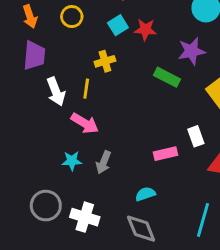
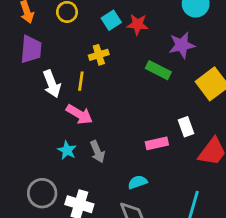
cyan star: (72, 161) -> (67, 150), turned 30
gray arrow: (104, 162) -> (97, 152), turned -45

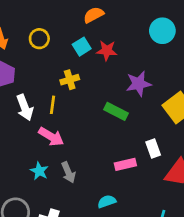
purple star: (182, 45) -> (139, 84), moved
green rectangle: (158, 70) -> (116, 111), moved

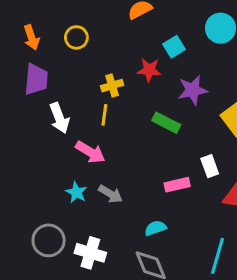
cyan square: (82, 47) -> (174, 47), moved
red star: (107, 51) -> (149, 70), moved
yellow line: (53, 105) -> (104, 115), moved
gray arrow: (68, 172) -> (111, 194), turned -36

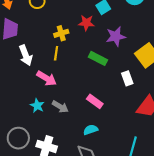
white rectangle: (210, 166) -> (127, 78), moved
pink rectangle: (177, 185) -> (95, 101), moved, turned 49

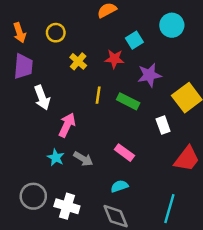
yellow cross: (61, 33) -> (78, 61), moved, turned -32
yellow line: (56, 53) -> (98, 95), moved
pink arrow: (47, 78) -> (67, 125), turned -96

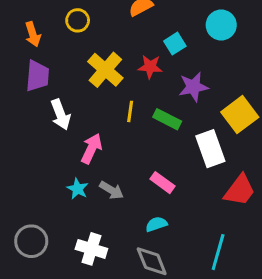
yellow circle: (56, 33) -> (78, 20), moved
yellow cross: (78, 61) -> (105, 70), size x1.6
white rectangle: (163, 125) -> (210, 149), size x1.6
gray circle: (33, 196) -> (31, 241), moved

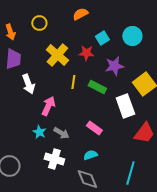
cyan circle: (221, 25) -> (132, 36), moved
white cross: (91, 249) -> (54, 159), moved

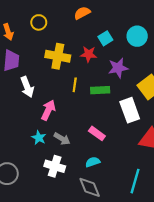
yellow cross: (57, 55) -> (58, 56), turned -30
green rectangle: (97, 87) -> (100, 90), turned -30

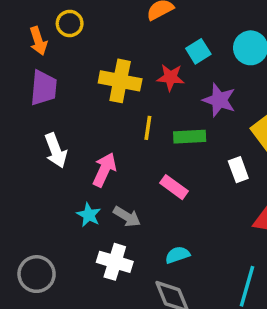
yellow circle: (39, 22) -> (70, 23), moved
purple star: (118, 68) -> (219, 100), turned 30
white arrow: (27, 87) -> (56, 150), moved
white rectangle: (130, 110) -> (238, 170), size x0.6
pink rectangle: (97, 133) -> (174, 187), moved

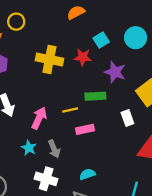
yellow line: (148, 128) -> (70, 110), moved, turned 70
pink rectangle: (174, 187) -> (85, 129), turned -48
gray arrow: (127, 217) -> (54, 149), turned 36

